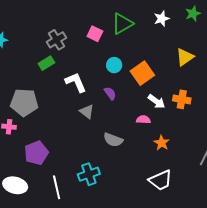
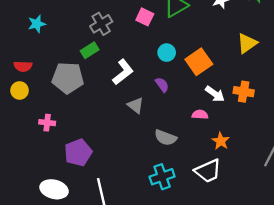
white L-shape: (76, 82) -> (123, 72), turned 75
gray pentagon: (24, 102) -> (68, 78), moved
cyan cross: (89, 174) -> (162, 177), moved
white trapezoid: (161, 180) -> (208, 171), moved

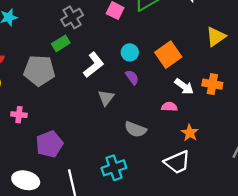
cyan circle: (167, 53) -> (130, 52), moved
gray triangle: (136, 105) -> (106, 98), turned 30
cyan cross: (162, 177) -> (114, 168), moved

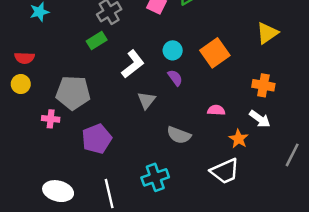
gray pentagon: (39, 71) -> (73, 93), moved
white arrow: (184, 86) -> (260, 119), moved
purple pentagon: (49, 144) -> (97, 139), moved

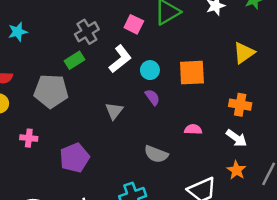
orange square: (215, 53) -> (192, 73), turned 32
white L-shape: (133, 64) -> (120, 59), moved
gray pentagon: (73, 93) -> (51, 91), moved
gray triangle: (146, 100) -> (114, 111), moved
orange star: (239, 139) -> (236, 170), moved

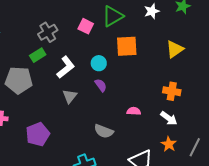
white L-shape: (120, 59) -> (66, 67), moved
orange square: (192, 73) -> (127, 46), moved

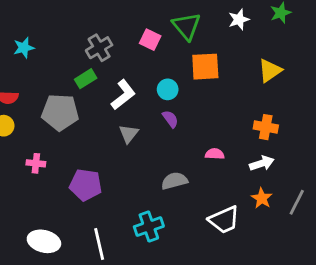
green triangle: (113, 16) -> (186, 26), turned -40
white arrow: (169, 118) -> (262, 163), turned -54
gray semicircle: (104, 131) -> (174, 181), turned 144
purple pentagon: (38, 134) -> (86, 185), turned 30

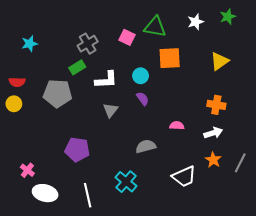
green triangle: (186, 26) -> (155, 27), turned -40
white L-shape: (123, 95) -> (106, 80), turned 35
pink cross: (36, 163) -> (27, 170), moved, turned 32
cyan cross: (149, 227) -> (126, 182), turned -30

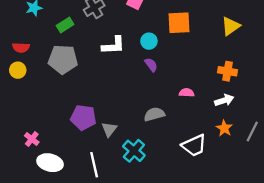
green rectangle: (77, 67) -> (65, 25), moved
gray triangle: (110, 110) -> (109, 129), moved

